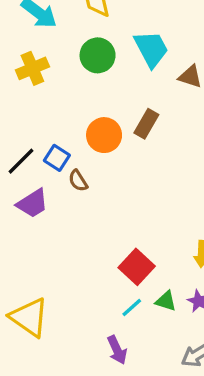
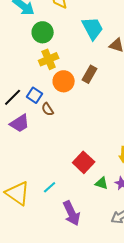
green circle: (98, 55) -> (43, 32), moved
yellow cross: (32, 68) -> (49, 59), moved
cyan line: (132, 308) -> (50, 187), moved
purple arrow: (117, 350) -> (72, 213), size x1.4

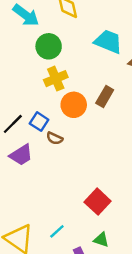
cyan trapezoid: (93, 28) -> (108, 42), turned -40
brown semicircle: (48, 109) -> (55, 138), turned -32
green triangle: (102, 183) -> (101, 240), moved

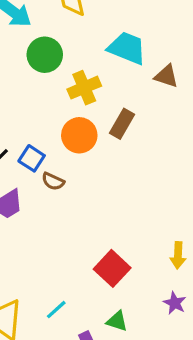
yellow cross: (56, 79) -> (84, 88), moved

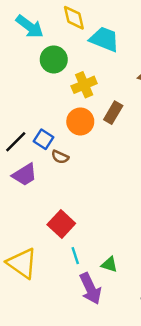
cyan trapezoid: (127, 48) -> (104, 39), moved
red square: (112, 268) -> (61, 224), moved
cyan line: (56, 310) -> (75, 256), moved, turned -66

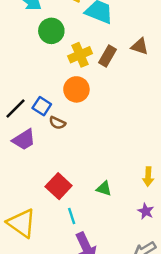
brown rectangle: (113, 113) -> (107, 56), moved
green triangle: (109, 264) -> (104, 189), moved

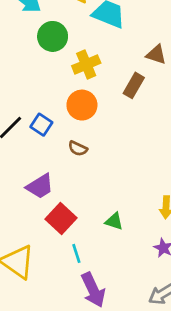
brown rectangle: (107, 56) -> (134, 85), moved
brown semicircle: (57, 123) -> (78, 148), moved
purple trapezoid: (24, 140) -> (40, 186), moved

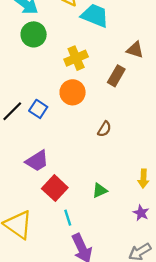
green circle: (53, 36) -> (34, 34), moved
brown semicircle: (78, 148) -> (104, 129), moved, turned -84
green triangle: (114, 221) -> (100, 190), turned -42

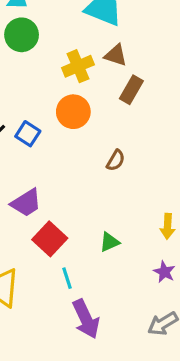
brown triangle: (135, 50) -> (116, 55), moved

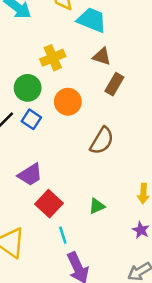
green circle: (22, 35) -> (28, 88), moved
yellow cross: (78, 66) -> (53, 58), moved
brown semicircle: (116, 160) -> (102, 141), size x1.6

